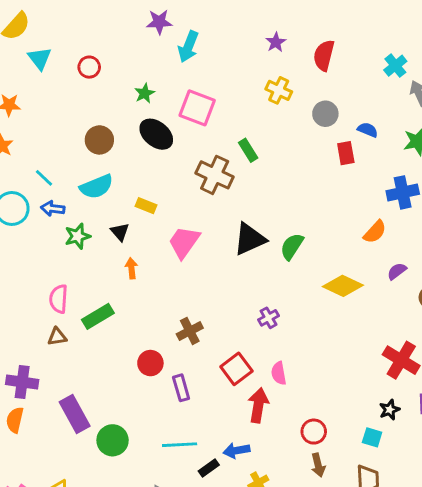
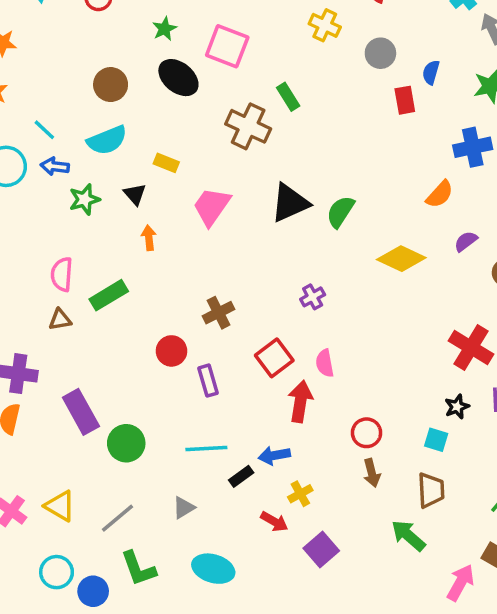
blue semicircle: (368, 130) -> (431, 72), turned -96

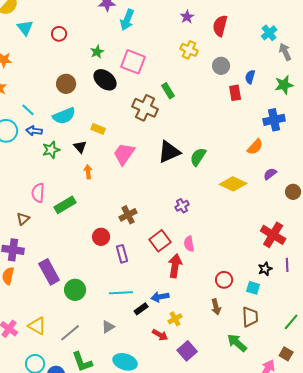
brown triangle: (60, 320) -> (23, 219), moved, turned -32
red circle: (367, 433) -> (224, 280), moved

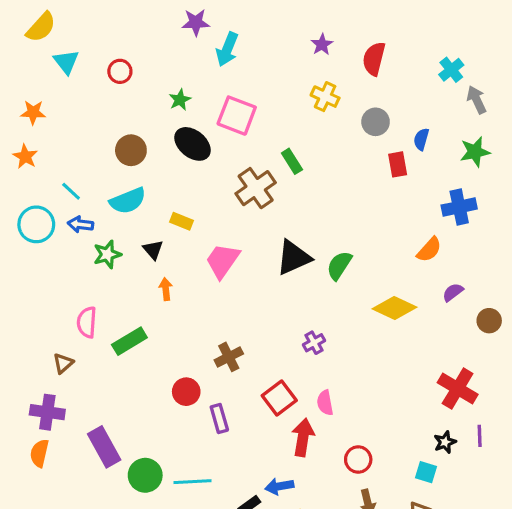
brown cross: (145, 108) -> (256, 188), turned 30
red circle: (224, 280) -> (358, 460), moved
cyan line: (121, 293) -> (193, 482), moved

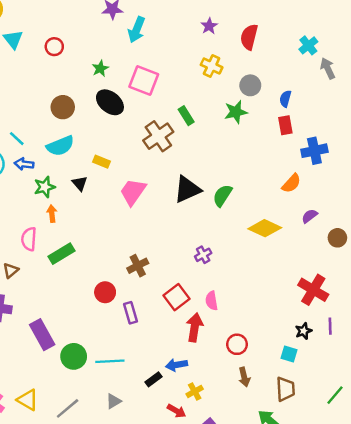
green star: (475, 152) -> (236, 112), moved
red rectangle: (398, 164) -> (285, 125), moved
orange arrow: (166, 289) -> (52, 214), moved

